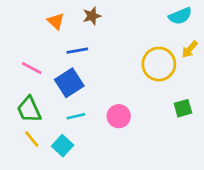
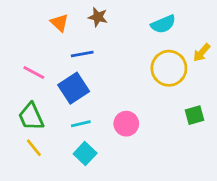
brown star: (92, 16) -> (98, 17), turned 30
cyan semicircle: (180, 16) -> (163, 24), moved
cyan square: (63, 146) -> (85, 154), moved

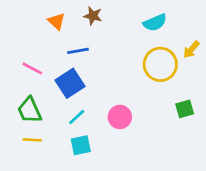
cyan line: (81, 124) -> (77, 117), turned -30
yellow line: (34, 148) -> (32, 140), turned -48
cyan square: (85, 154) -> (81, 145), turned 35

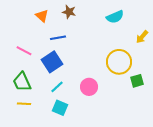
yellow circle: (160, 64) -> (119, 62), moved
cyan square: (81, 145) -> (60, 108), turned 35

